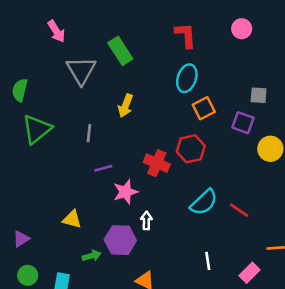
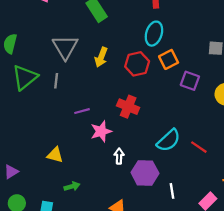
gray triangle: (81, 70) -> (65, 47), moved
purple square: (243, 123) -> (190, 81), moved
gray line: (89, 133) -> (56, 81), moved
red hexagon: (191, 149) -> (137, 64), moved
purple hexagon: (120, 240) -> (145, 173), moved

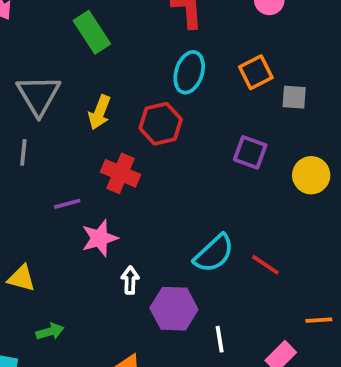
orange square: (169, 59) -> (256, 72), moved
red cross: (128, 107) -> (121, 173), moved

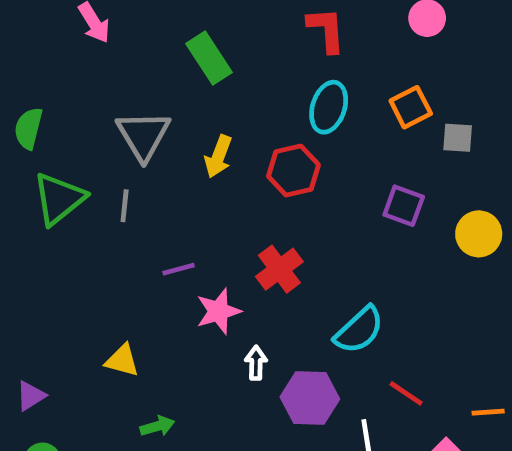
red cross: (121, 173) -> (279, 269), moved, turned 30
red line: (265, 265) -> (406, 393), moved

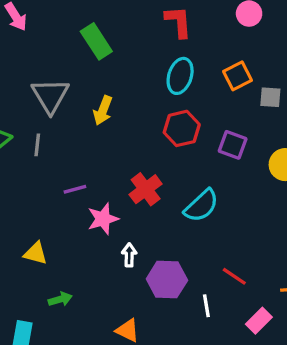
red hexagon: (293, 171) -> (182, 128), moved
cyan semicircle: (359, 330) -> (201, 206), moved

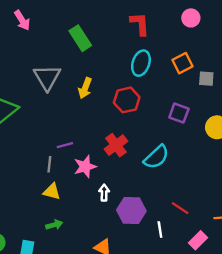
red hexagon: (182, 128) -> (127, 100), moved
gray line: (37, 145) -> (49, 164), moved
yellow triangle: (36, 253) -> (52, 191), moved

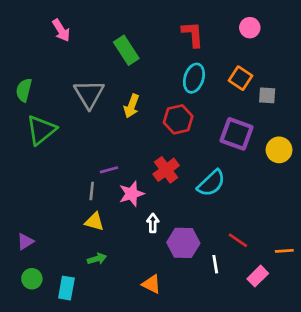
orange square: (183, 63) -> (240, 78), turned -30
purple square: (179, 113) -> (237, 134), size x1.4

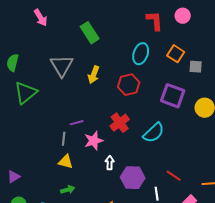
red L-shape: (193, 34) -> (155, 21), moved

